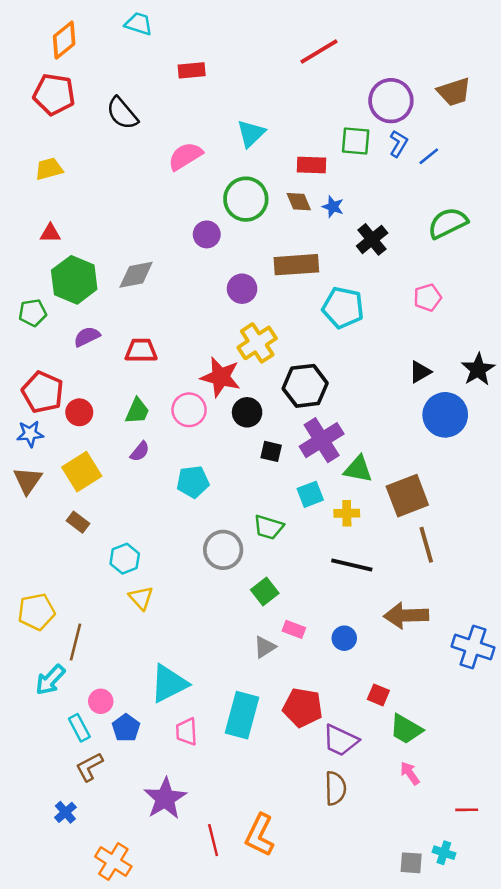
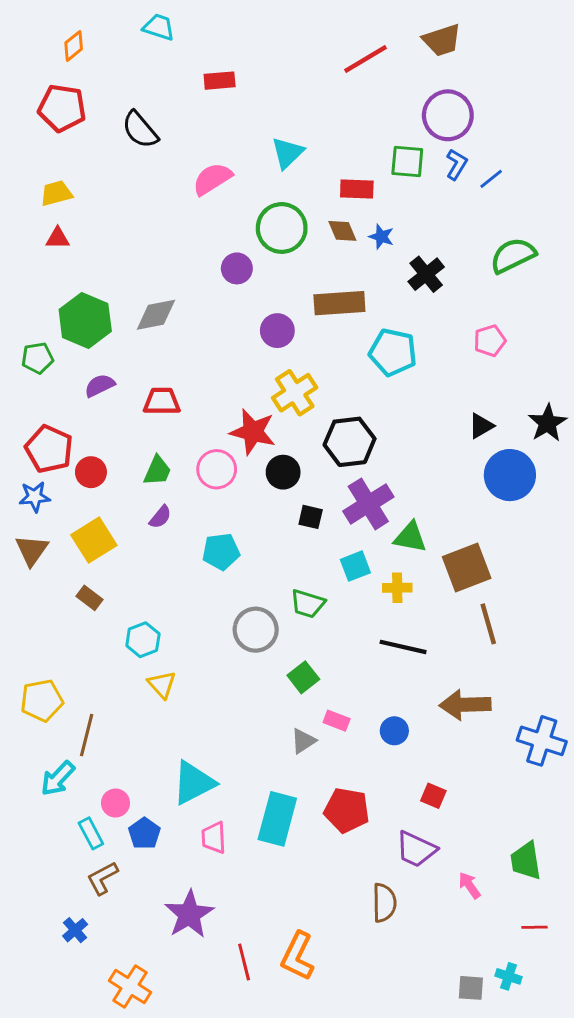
orange diamond: (64, 40) -> (74, 46), size x0.7
brown trapezoid: (454, 92) -> (442, 40), moved
red triangle: (50, 233) -> (58, 238), moved
green trapezoid: (406, 729) -> (526, 861), moved, turned 51
purple trapezoid: (340, 740) -> (416, 849), moved

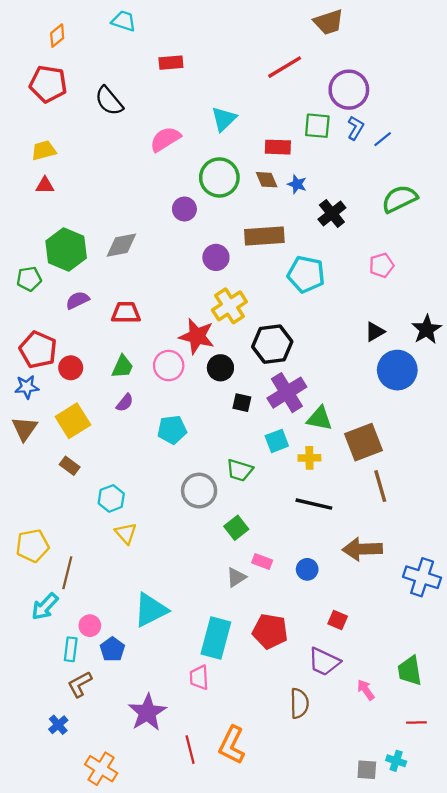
brown trapezoid: (442, 40) -> (329, 22), moved
red line: (365, 59) -> (285, 67), moved
cyan rectangle: (91, 833) -> (71, 649), turned 35
pink trapezoid: (214, 838) -> (199, 677), moved

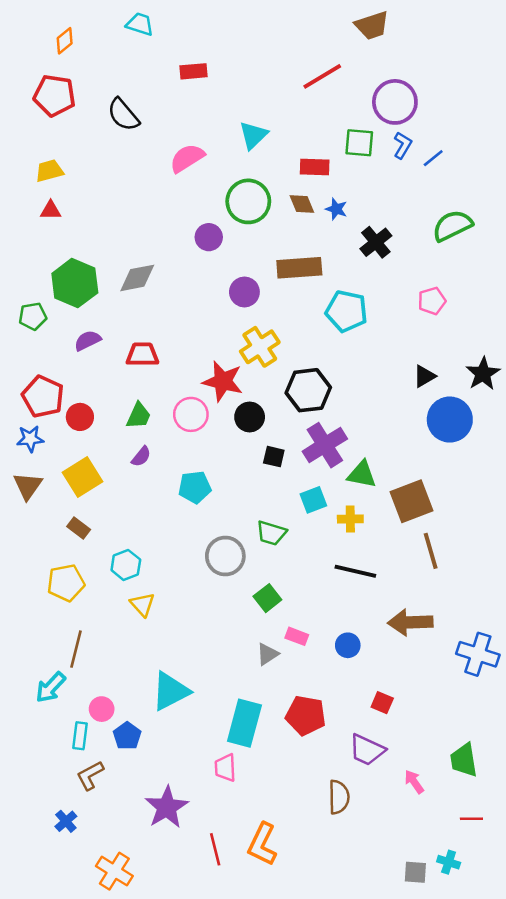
yellow pentagon: (32, 546) -> (66, 583), moved

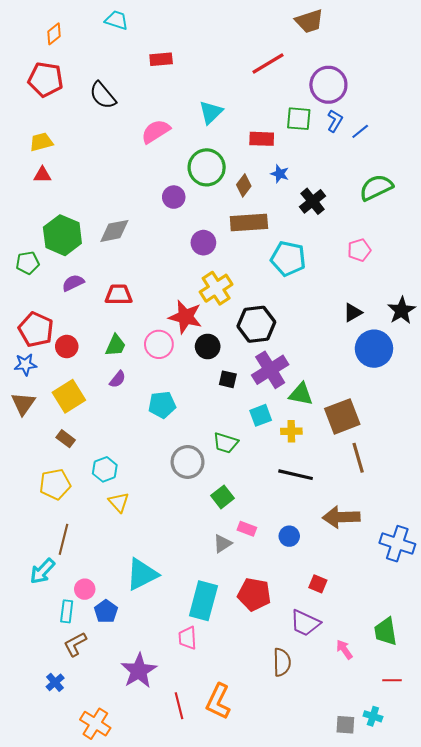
brown diamond: (302, 204) -> (244, 185), moved, turned 60

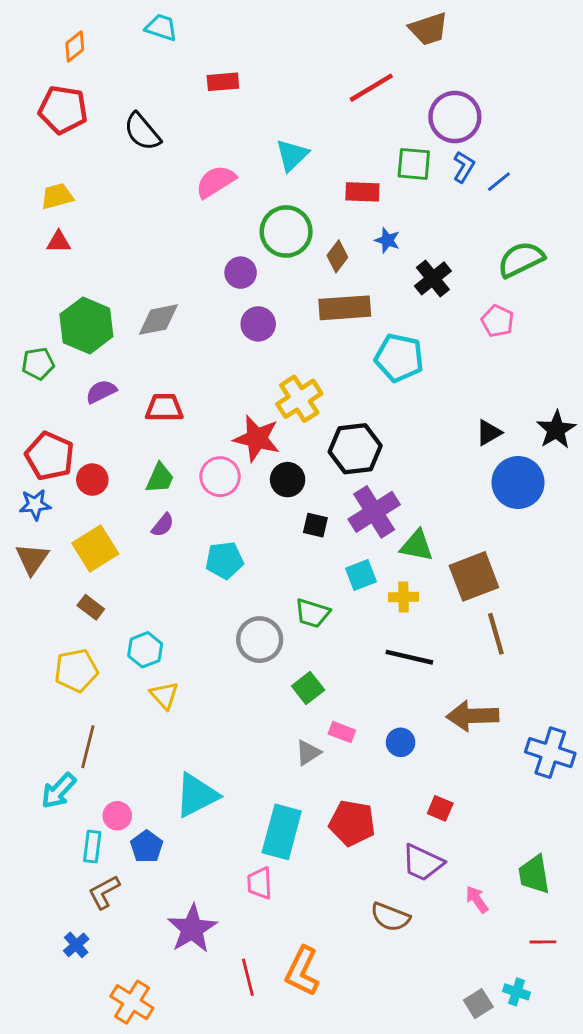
purple circle: (203, 243) -> (258, 324), moved
pink pentagon: (359, 250) -> (497, 321), moved, turned -30
brown semicircle: (282, 662) -> (390, 917), turned 112
gray square: (345, 725) -> (478, 1004), turned -36

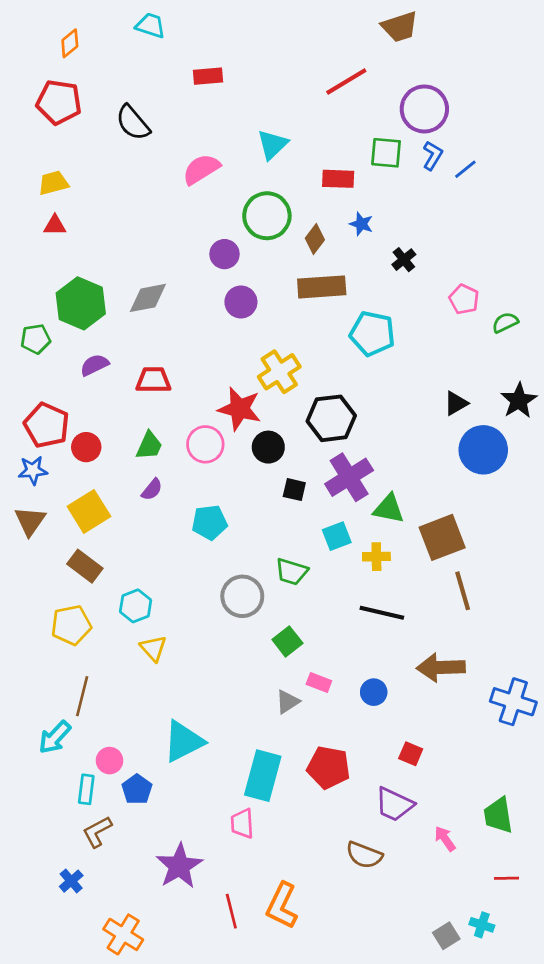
green semicircle: (521, 259) -> (505, 323), moved, size x0.6
black cross: (433, 278) -> (404, 260), size x0.7
brown rectangle: (91, 607) -> (85, 566), size x1.4

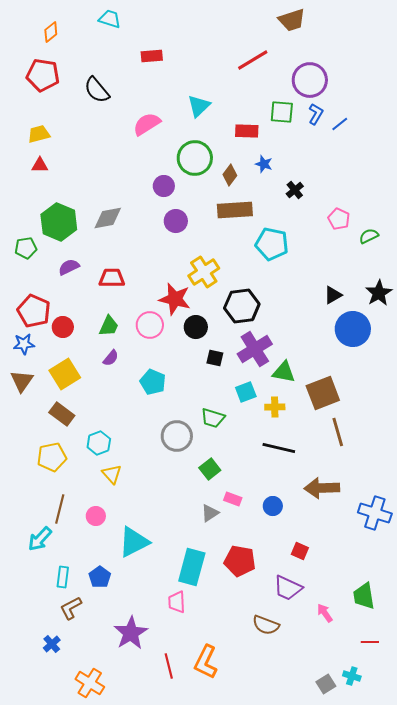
cyan pentagon: (209, 522) -> (153, 382), turned 30
pink circle: (110, 761) -> (96, 516), moved

